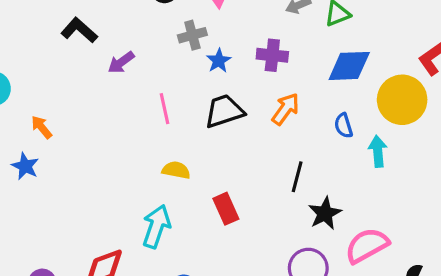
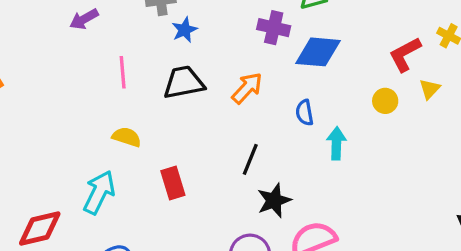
purple cross: (272, 55) -> (274, 28), moved
yellow circle: (402, 100) -> (385, 101), moved, size x0.5

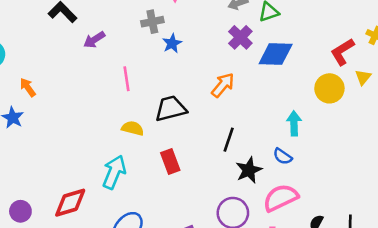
purple cross: (274, 28) -> (240, 37), turned 35
black trapezoid: (184, 82) -> (171, 109), moved
yellow circle: (385, 101) -> (329, 88), size x1.5
blue semicircle: (305, 113) -> (283, 156), moved, turned -42

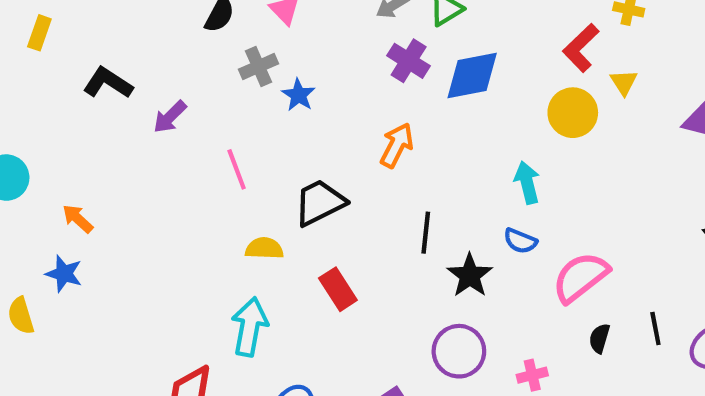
pink semicircle: (281, 198) -> (580, 277), moved

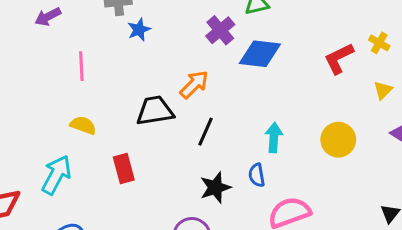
yellow triangle: (624, 82) -> (383, 90), moved
yellow circle: (573, 113) -> (338, 140), moved
black trapezoid: (320, 203) -> (155, 111), moved
black line: (426, 233) -> (206, 132), moved
blue semicircle: (520, 241) -> (257, 175), turned 40

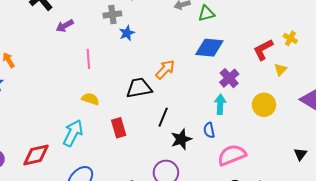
purple cross: (220, 30) -> (229, 78), moved
yellow triangle: (383, 90) -> (281, 70), moved
black line: (206, 132) -> (163, 117), moved

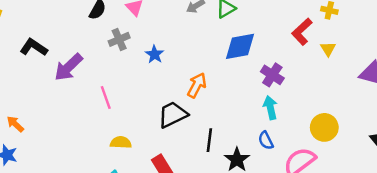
purple arrow: (65, 26) -> (68, 67), size x1.5
blue star: (127, 33) -> (155, 54), moved
yellow circle: (264, 105) -> (324, 127), moved

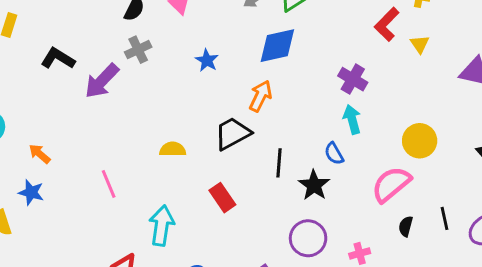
gray cross: (119, 39) -> (138, 50), moved
blue diamond: (240, 46) -> (277, 46), moved
pink line: (106, 97) -> (109, 184), moved
blue semicircle: (266, 141) -> (334, 154), moved
yellow semicircle: (121, 142) -> (173, 149), moved

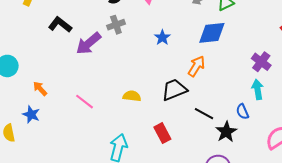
black line: (279, 163) -> (204, 114), turned -72
pink line: (109, 184) -> (84, 102), moved, turned -36

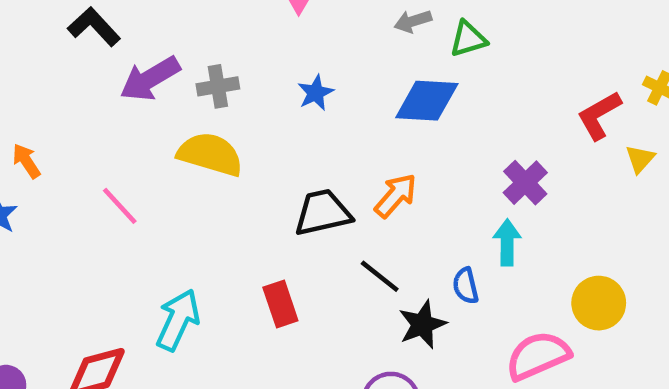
gray cross: (116, 25) -> (218, 86), moved
orange arrow: (196, 66) -> (396, 196), moved
yellow semicircle: (132, 96) -> (210, 154), moved, size x1.6

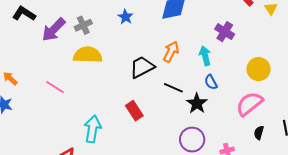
cyan arrow: (507, 242) -> (205, 56), moved
yellow circle: (599, 303) -> (259, 69), moved

